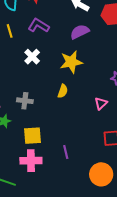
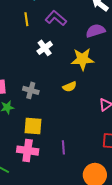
yellow semicircle: (63, 91) -> (70, 87), turned 40

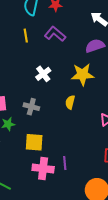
white cross: (45, 48) -> (43, 74), moved
yellow semicircle: (70, 87) -> (70, 102), turned 128
pink cross: (28, 151) -> (43, 168), moved

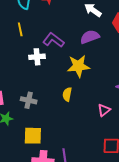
purple L-shape: (55, 34) -> (53, 40), moved
white cross: (43, 74) -> (37, 57), moved, turned 35

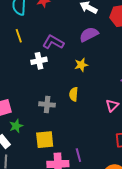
yellow star: (78, 66) -> (81, 65), size x0.6
gray cross: (29, 100) -> (47, 104), moved

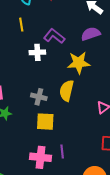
yellow star: (81, 65) -> (79, 63), size x1.6
yellow semicircle: (74, 94) -> (67, 91), size x1.5
yellow square: (45, 140) -> (45, 122), moved

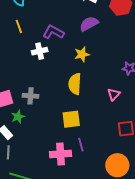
yellow star: (79, 63) -> (82, 54), size x0.7
gray cross: (39, 97) -> (31, 96), moved
yellow square: (45, 122) -> (71, 119), moved

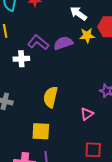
purple semicircle: (89, 24) -> (63, 43), moved
yellow star: (82, 54) -> (87, 36), moved

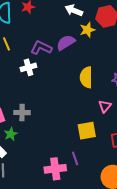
yellow semicircle: (50, 97) -> (86, 77), moved
yellow square: (41, 131) -> (87, 131), moved

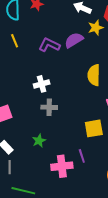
white cross: (28, 67) -> (42, 84), moved
gray cross: (22, 113) -> (49, 107), moved
green star: (11, 134) -> (39, 141), moved

